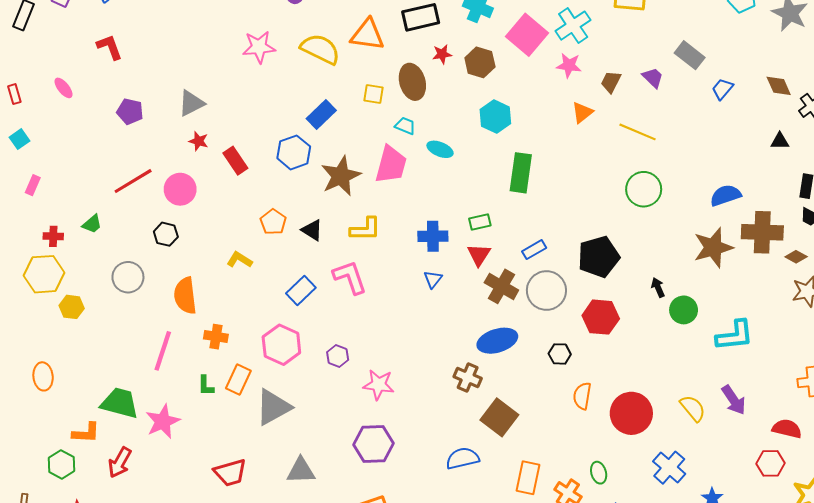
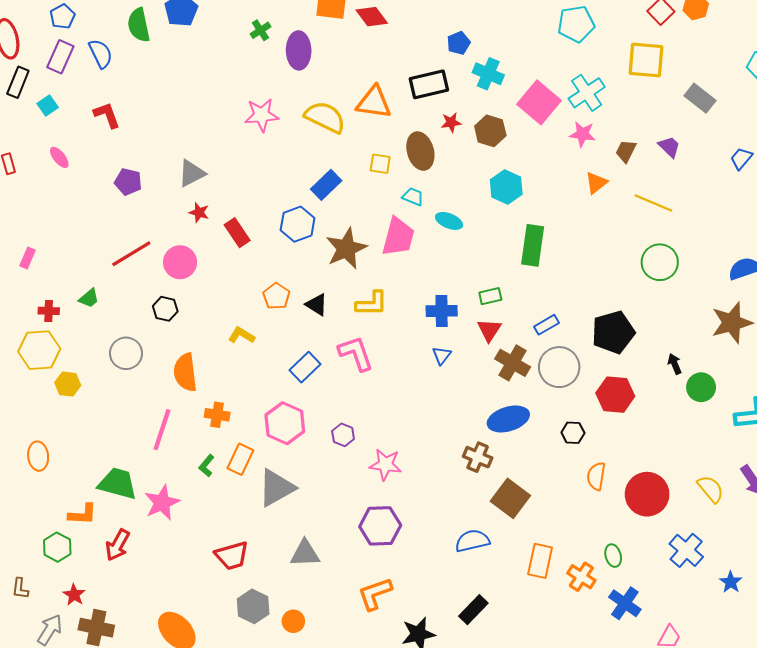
gray rectangle: (690, 55) -> (700, 98), moved
cyan square: (19, 139) -> (48, 106), moved
green L-shape: (206, 386) -> (206, 466), turned 40

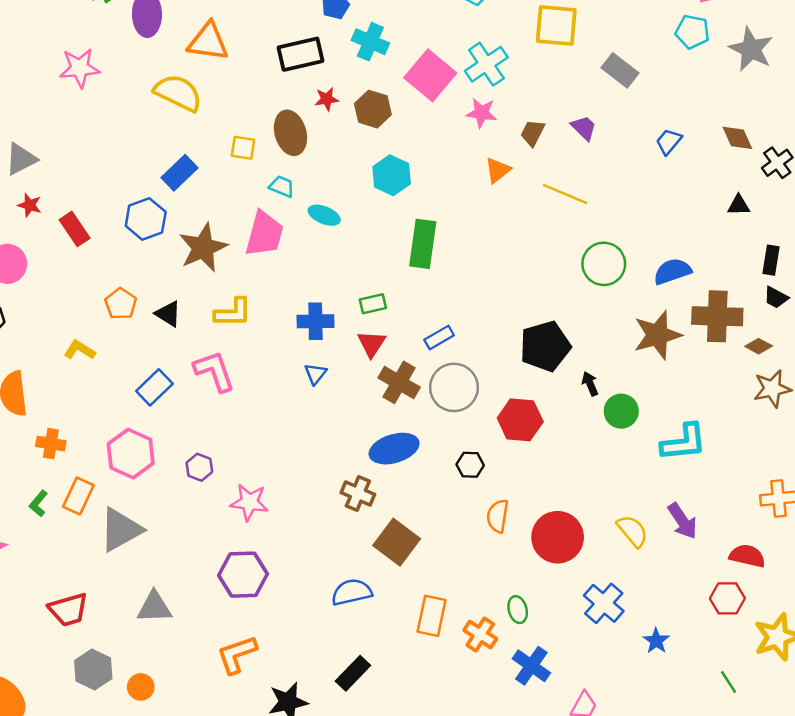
orange triangle: (374, 102) -> (208, 42), moved
pink star: (262, 115) -> (80, 68), moved
green circle: (660, 262) -> (604, 264), moved
black pentagon: (613, 332) -> (545, 346), moved

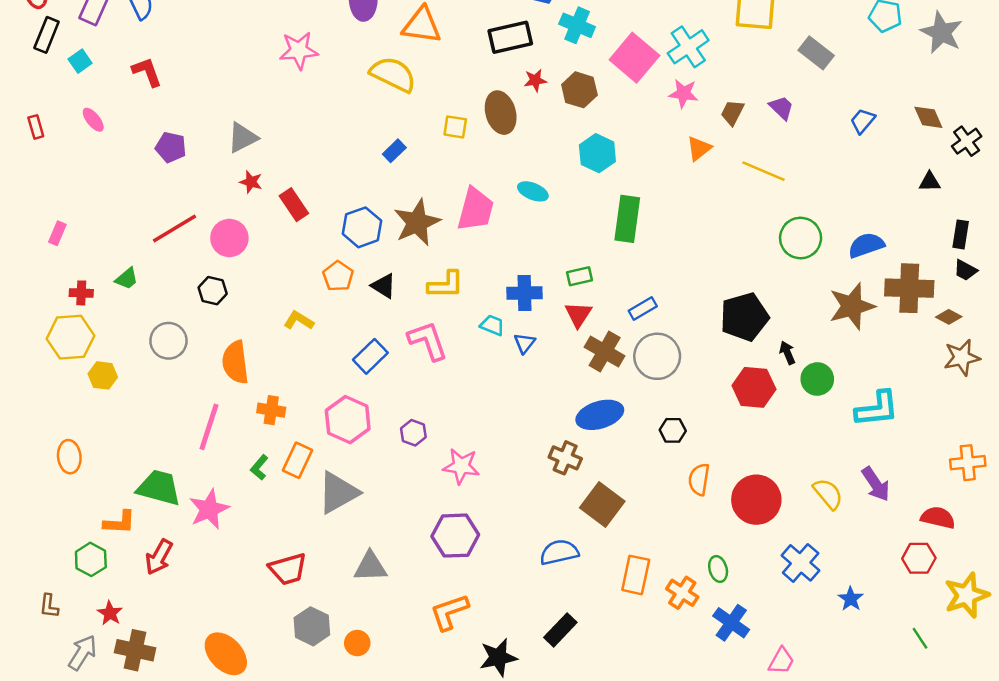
blue rectangle: (179, 173) -> (394, 151), size x0.7
cyan trapezoid: (282, 186) -> (492, 325), moved
blue hexagon: (146, 219) -> (362, 227), moved
red hexagon: (520, 420) -> (754, 387), moved

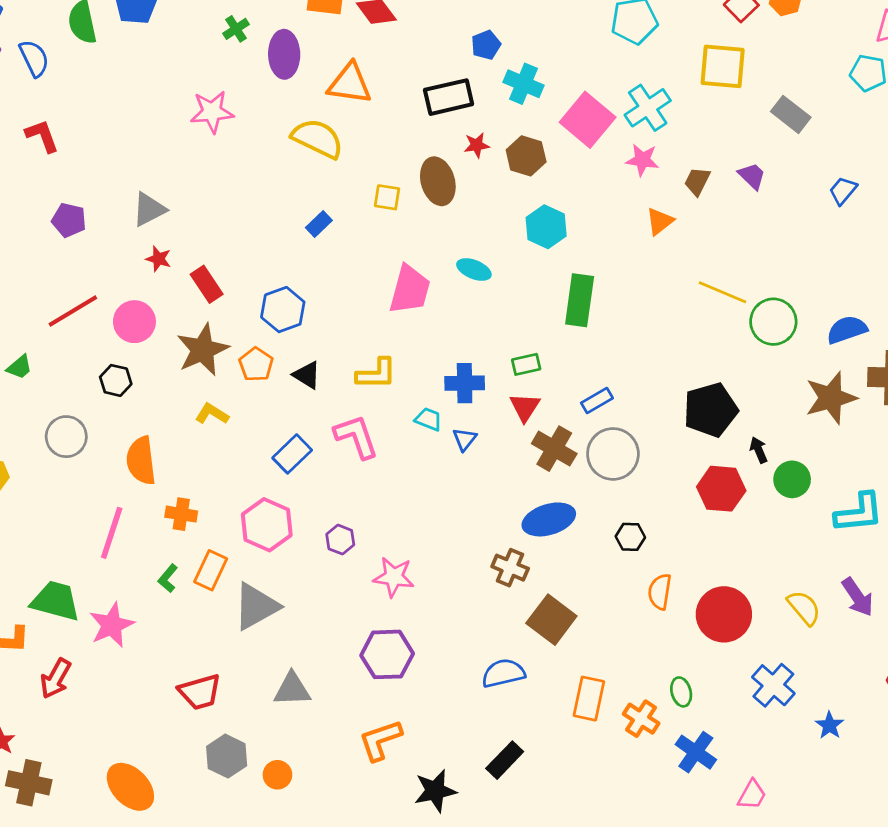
yellow line: (763, 171) -> (723, 292), moved
brown star: (417, 222) -> (203, 350), moved

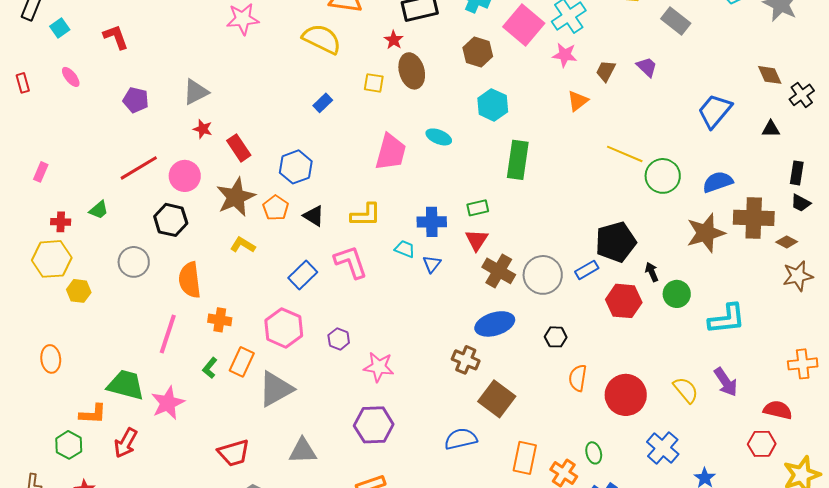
red star: (477, 145) -> (394, 40), moved, turned -30
blue trapezoid: (843, 191) -> (715, 111), moved, size x1.6
black hexagon: (116, 380) -> (171, 220), size x1.4
blue rectangle: (597, 400) -> (587, 270), moved

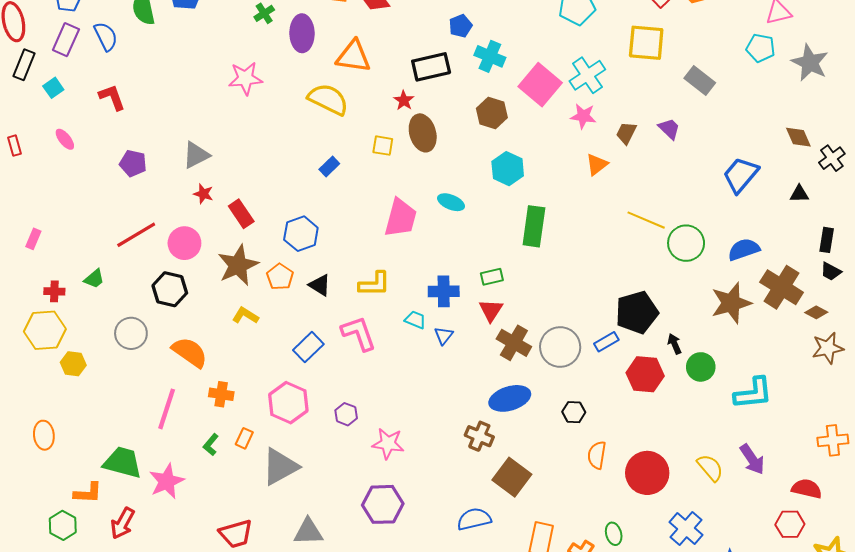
brown cross: (754, 218) -> (782, 287), turned 30
orange semicircle: (190, 280) -> (190, 352), turned 132
orange rectangle: (242, 362) -> (244, 438), size x0.7

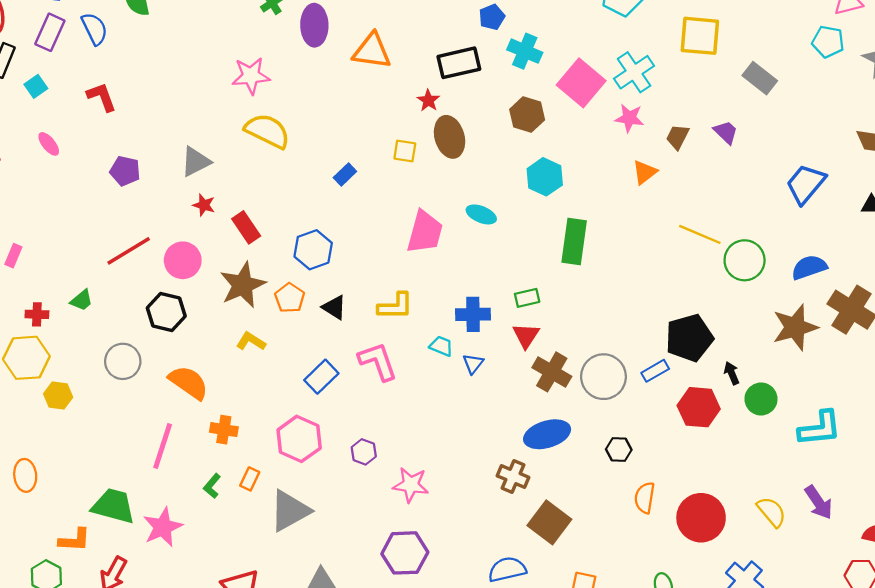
yellow semicircle: (328, 99) -> (267, 131), moved

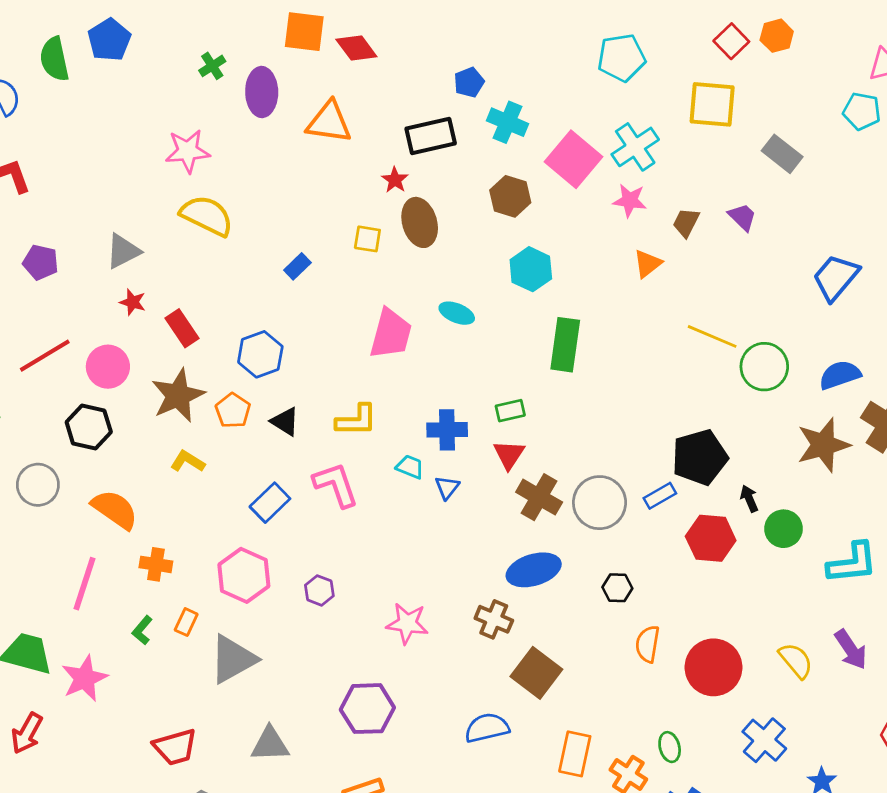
pink star: (411, 485) -> (407, 623), moved

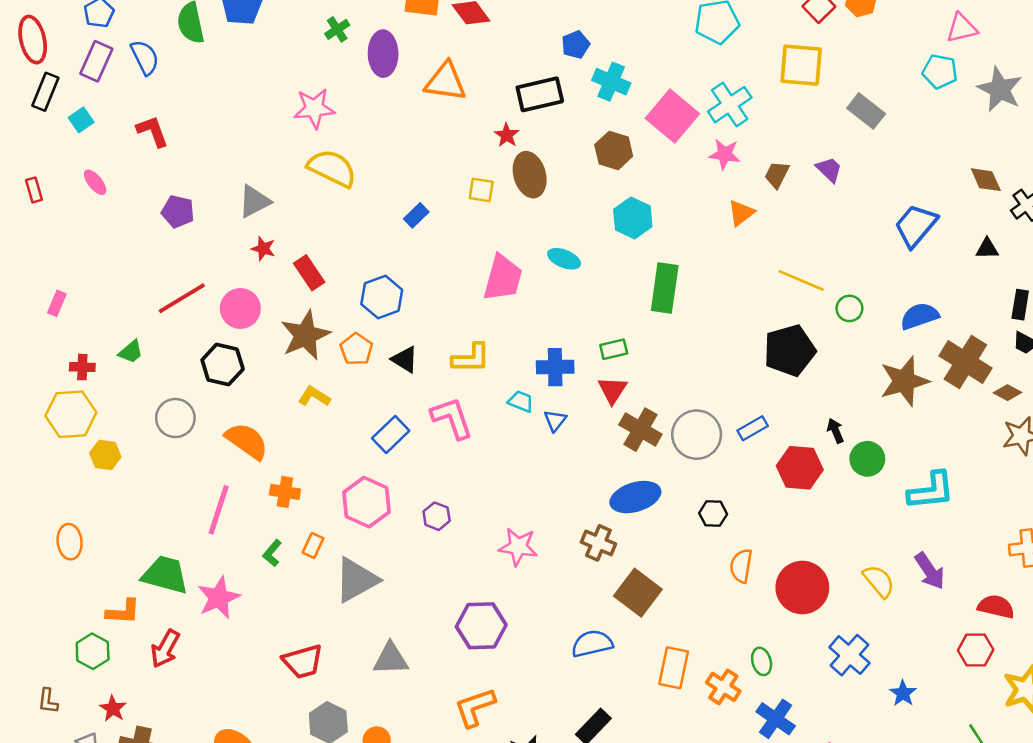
green circle: (764, 367) -> (849, 308), size x0.6
black pentagon: (700, 457) -> (790, 350), moved

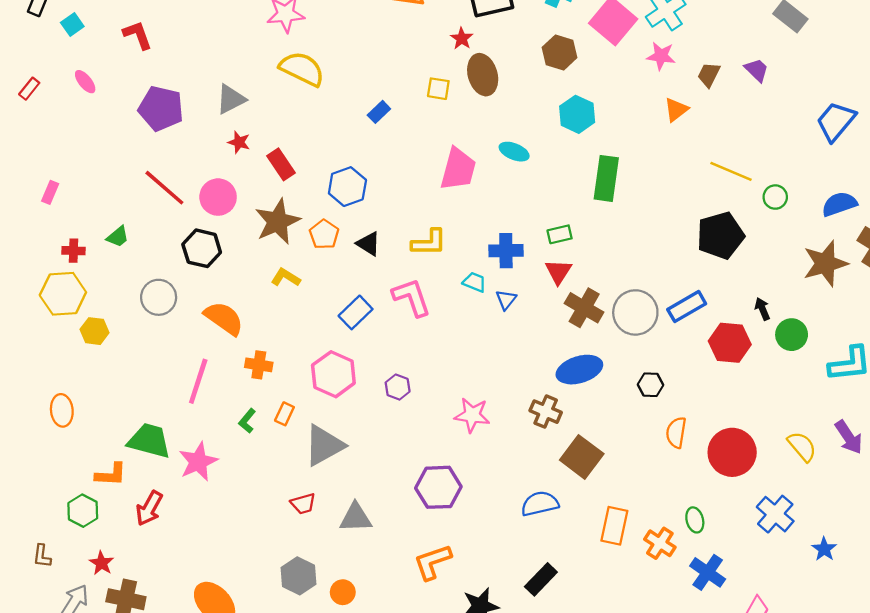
red rectangle: (34, 190) -> (29, 89), turned 55
purple pentagon: (178, 212) -> (161, 108), size x1.5
red line: (182, 298) -> (164, 188), turned 72
blue rectangle: (753, 428) -> (687, 307), size x1.4
red trapezoid: (303, 661) -> (303, 504), moved, size x0.7

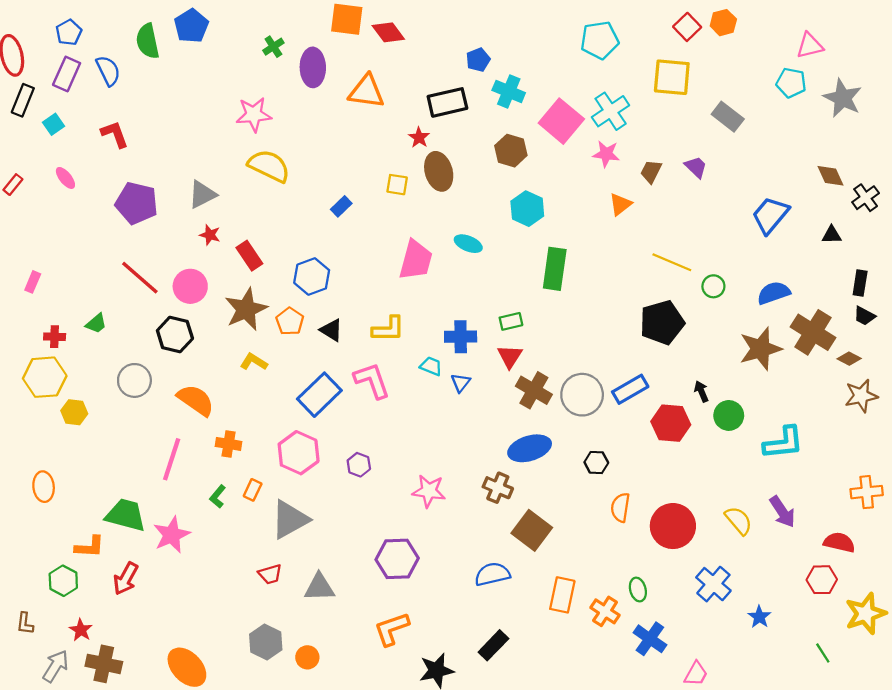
blue rectangle: (356, 312) -> (319, 395), size x1.4

